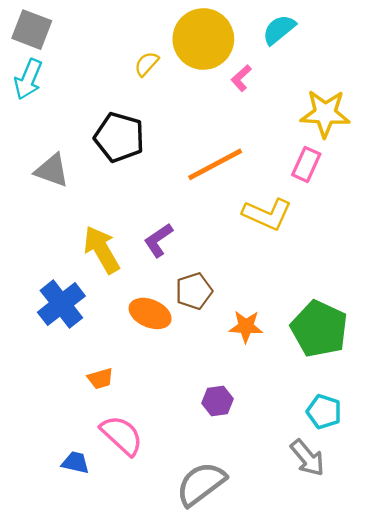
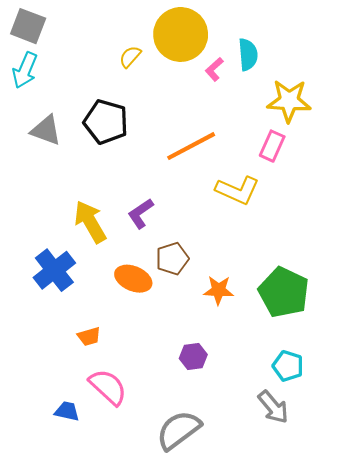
cyan semicircle: (279, 30) -> (248, 54), moved, turned 124
gray triangle: (52, 170) -> (46, 130), moved

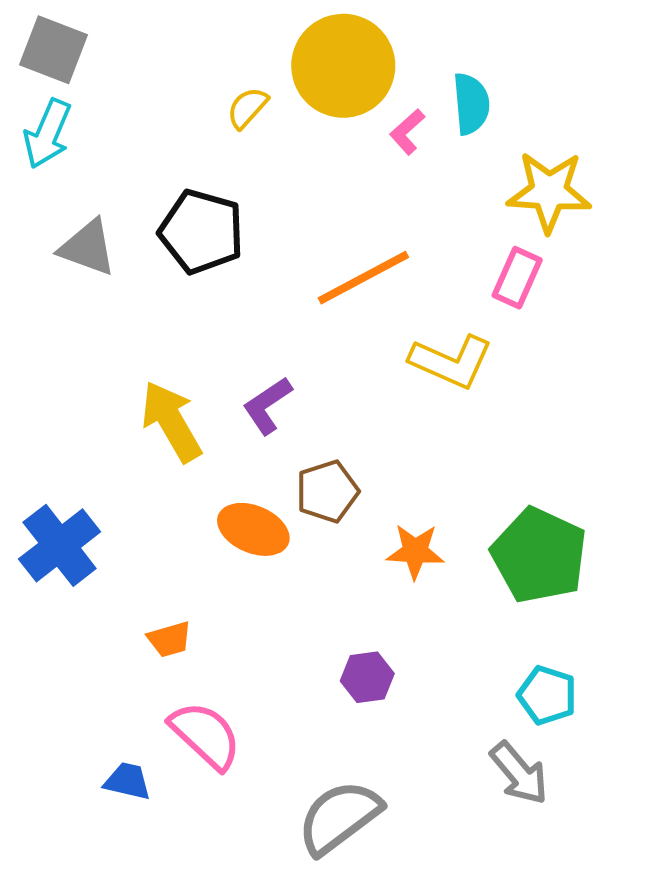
blue cross: (54, 270) -> (60, 545), moved

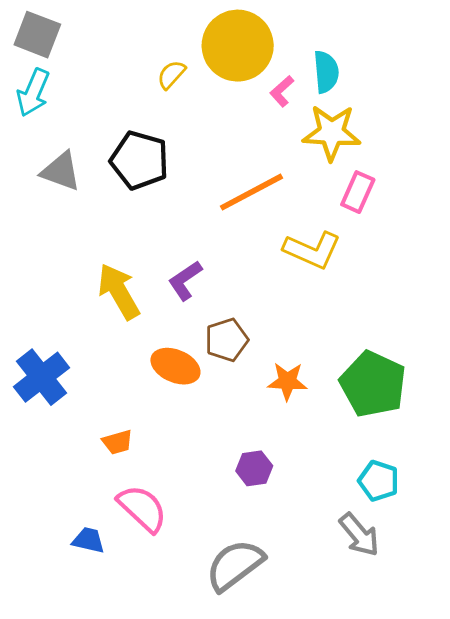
yellow star: (549, 192) -> (332, 133), moved

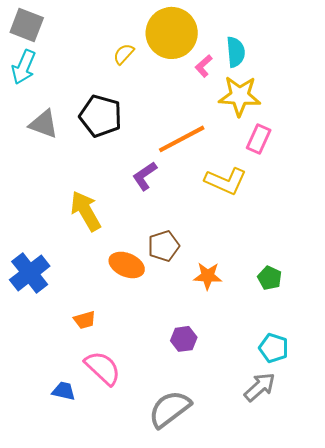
purple L-shape: (185, 280) -> (145, 176), moved
green pentagon: (373, 384) -> (270, 278), size x0.5
gray arrow: (359, 535) -> (260, 387), turned -92

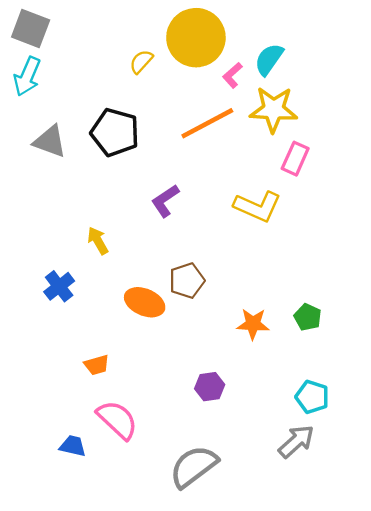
cyan semicircle: (236, 52) -> (269, 59), turned -140
orange line: (182, 139) -> (207, 123), moved
yellow arrow: (86, 211) -> (98, 241), size x0.6
blue cross: (30, 273) -> (59, 286), moved, size x0.7
orange star: (208, 276) -> (253, 324), moved

